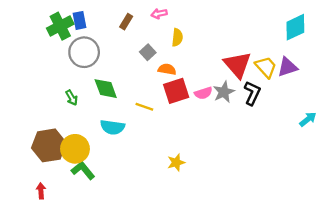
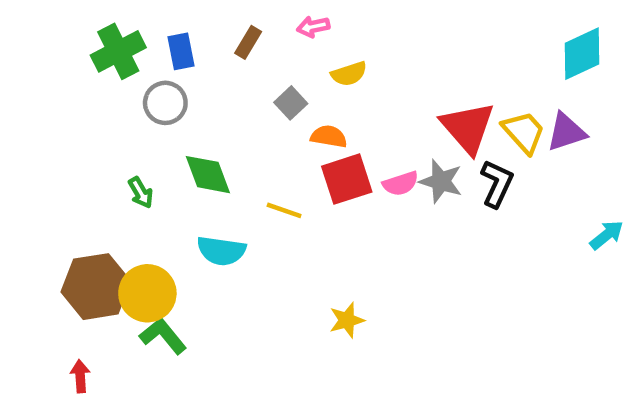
blue rectangle: (80, 20) -> (181, 51), moved
yellow semicircle: (177, 37) -> (349, 74), turned 66
gray circle: (84, 52) -> (165, 103), size x0.7
gray star: (224, 92) -> (441, 181), turned -30

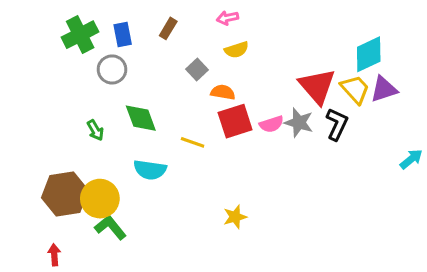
pink arrow: (313, 27) -> (227, 18), moved
cyan diamond: (582, 54) -> (369, 54), moved

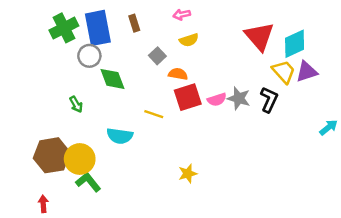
brown rectangle: (168, 28) -> (134, 23), turned -49
blue rectangle: (123, 35) -> (98, 28), size x1.8
red triangle: (317, 86) -> (259, 36), moved
green diamond: (141, 118) -> (112, 79), moved

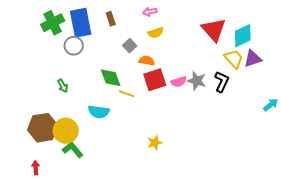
green diamond: (112, 79) -> (111, 78), moved

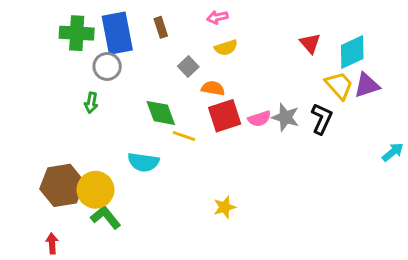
green cross: (53, 23) -> (77, 33), turned 30
red triangle: (214, 30) -> (310, 43), size x0.6
green arrow: (63, 86) -> (91, 103), moved, turned 40

